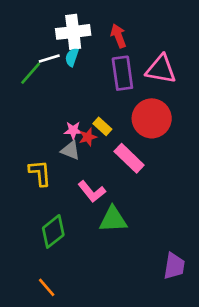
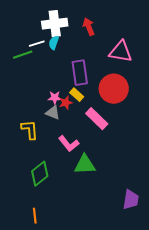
green line: (31, 73) -> (23, 55), turned 30
purple rectangle: (122, 73) -> (80, 73), moved
orange line: (47, 287) -> (35, 216), turned 35

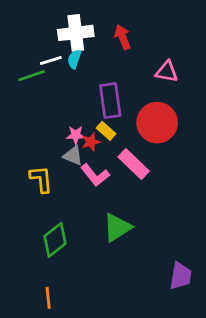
pink triangle: (121, 52) -> (167, 72), size x0.7
pink L-shape: (69, 144) -> (95, 175), moved
green triangle: (85, 165) -> (117, 227), turned -30

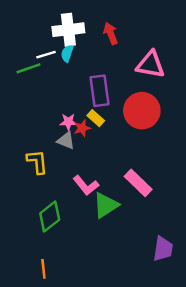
pink triangle: (167, 72) -> (151, 65), size x1.4
pink rectangle: (134, 164) -> (138, 183), moved
pink L-shape: (95, 175) -> (86, 185), moved

